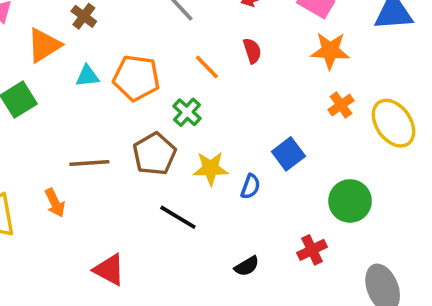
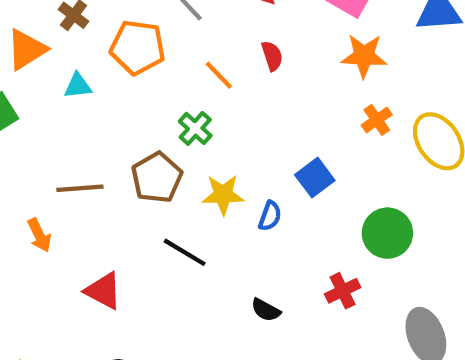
orange pentagon: (136, 78) -> (138, 47), moved
black semicircle: (247, 266) -> (266, 310), turned 60
red triangle: (109, 270) -> (103, 291), moved

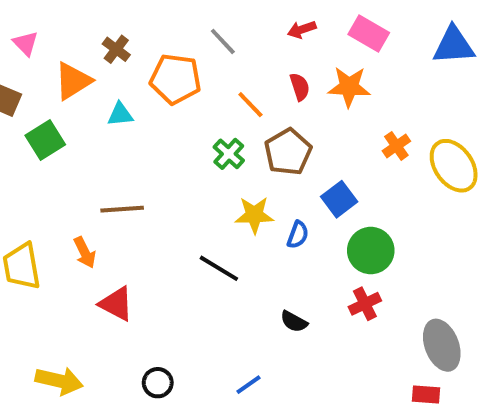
orange star: (364, 56) -> (349, 87), moved
brown pentagon: (157, 178) -> (288, 152), moved
green circle: (387, 233) -> (371, 251), moved
red triangle: (103, 291) -> (116, 304), moved

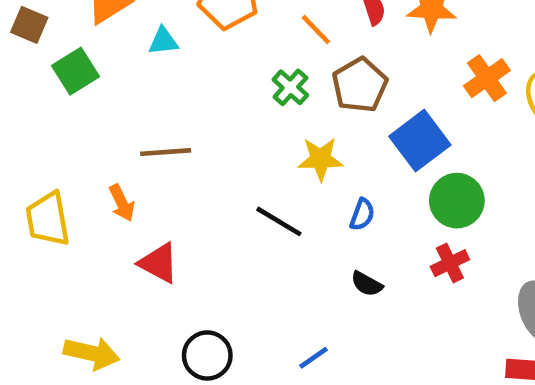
orange cross: (396, 146) -> (487, 78), size x1.4
blue square: (339, 199) -> (420, 141), size x1.4
blue semicircle: (298, 235) -> (362, 214), moved
black circle: (158, 383) -> (207, 355), size x1.4

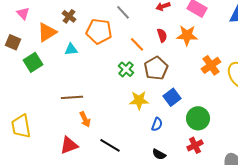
blue square: (420, 141) -> (172, 97), moved, size x0.7
orange arrow: (122, 203) -> (85, 119), moved
black line: (279, 221) -> (110, 145), moved
red triangle: (159, 263) -> (69, 145), turned -48

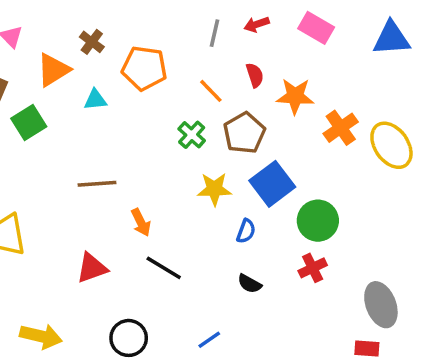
gray line: (123, 12) -> (214, 33), moved, turned 56
orange star: (187, 35) -> (295, 96), moved
blue square: (172, 97) -> (272, 184), size x1.4
orange arrow: (85, 119) -> (141, 222), moved

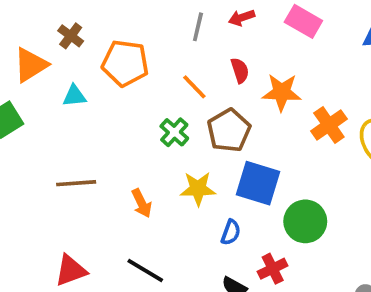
blue square: (272, 184) -> (258, 183), turned -36
orange arrow: (141, 222) -> (142, 203), moved
red cross: (313, 268) -> (273, 269), moved

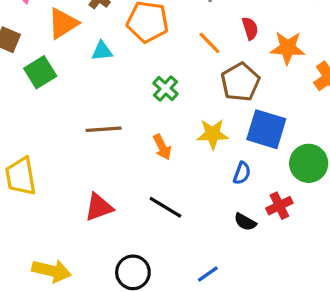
green cross: (174, 132) -> (165, 89), moved

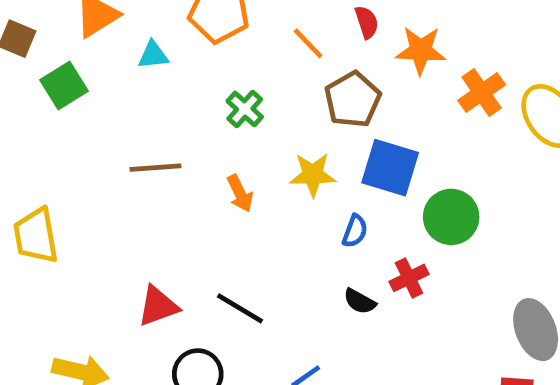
red triangle: (99, 207) -> (158, 306), moved
black line: (165, 207) -> (240, 308), moved

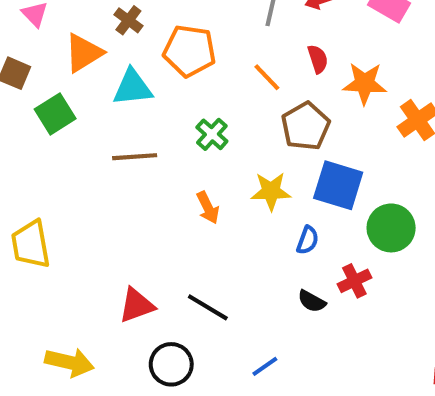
cyan triangle: (153, 55) -> (133, 87), size x1.5
brown line: (156, 168) -> (135, 157), moved

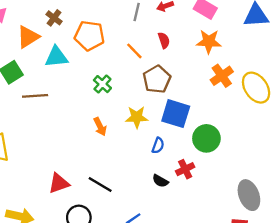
orange star: (365, 83) -> (209, 42), moved
brown line: (135, 157) -> (35, 96), moved

